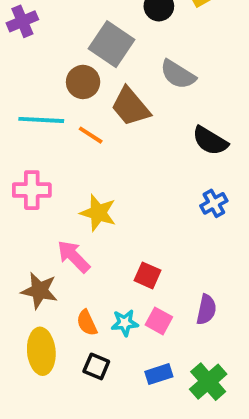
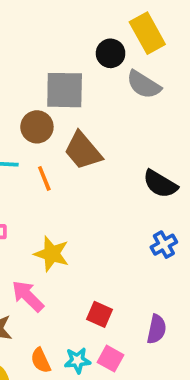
gray square: (111, 44) -> (65, 90), turned -33
gray semicircle: (178, 74) -> (144, 85), moved
orange line: (91, 135) -> (44, 178), turned 35
purple semicircle: (206, 310) -> (157, 329), moved

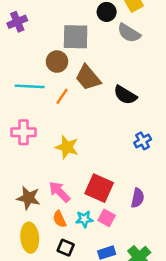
orange line: (44, 178) -> (62, 96), turned 56
black semicircle: (160, 184) -> (125, 95), moved
pink arrow: (28, 296) -> (59, 192), moved
red square: (100, 314) -> (99, 188), size x1.6

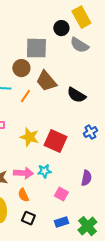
red square: (99, 188) -> (55, 141), moved
pink arrow: (59, 192) -> (23, 173), turned 138
cyan star: (84, 219) -> (44, 171), moved

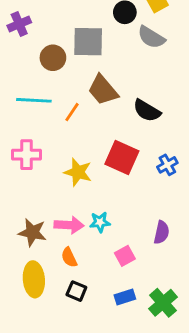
brown circle: (21, 68) -> (53, 58), moved
red square: (55, 141) -> (122, 158), moved
pink square: (61, 194) -> (125, 256), turned 32

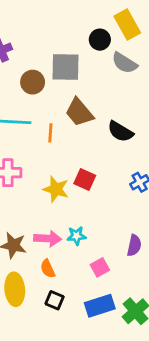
orange line: (72, 112) -> (50, 133), turned -30
red square: (122, 158) -> (85, 180), moved, size x0.7
blue rectangle: (125, 297) -> (100, 306), size x1.5

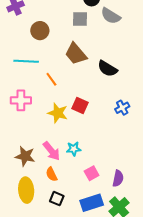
gray square: (66, 67) -> (80, 19), moved, size x0.7
orange line: (50, 133) -> (51, 79), moved, turned -40
pink arrow: (48, 239) -> (51, 151), turned 48
purple semicircle: (134, 245) -> (118, 178), moved

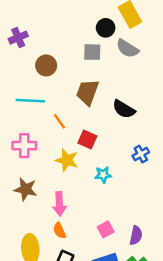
brown trapezoid: (76, 54) -> (87, 92), turned 60
red square: (80, 106) -> (87, 140), moved
cyan star: (74, 149) -> (103, 175), moved
pink arrow: (51, 151) -> (59, 204), turned 36
brown star: (25, 156) -> (25, 189), moved

